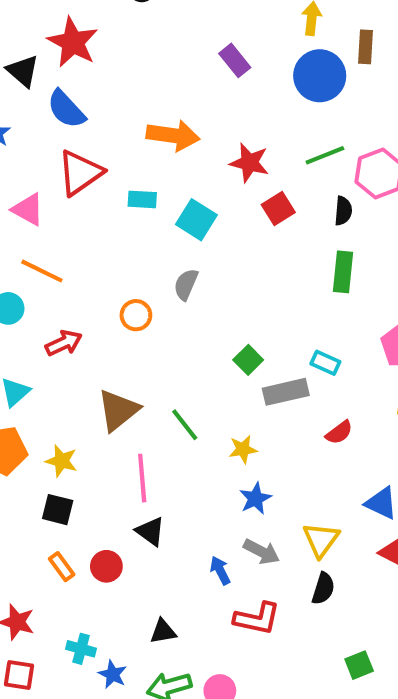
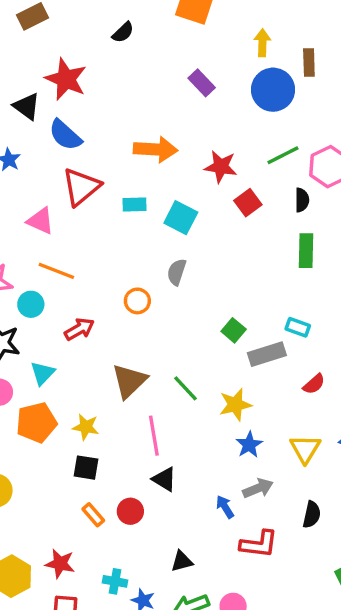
yellow star: (243, 449) -> (235, 405), size x1.4
yellow triangle: (321, 540) -> (305, 449), moved
gray arrow: (262, 552) -> (258, 488), turned -44

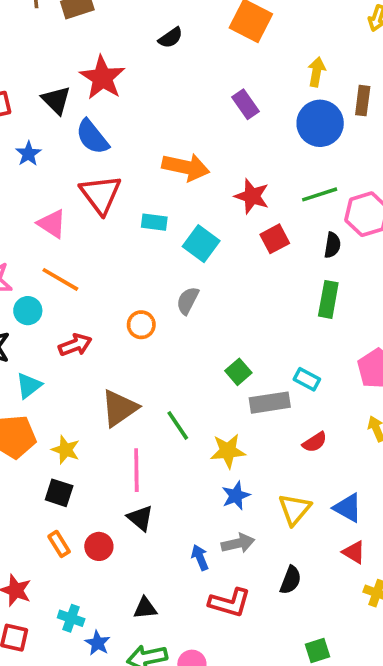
red triangle: (81, 187) -> (101, 194), turned -36

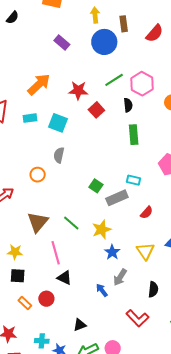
orange arrow: (186, 167) -> (39, 84), turned -40
gray arrow: (238, 543) -> (120, 277), turned 150
red L-shape: (230, 603) -> (137, 318), moved, turned 45

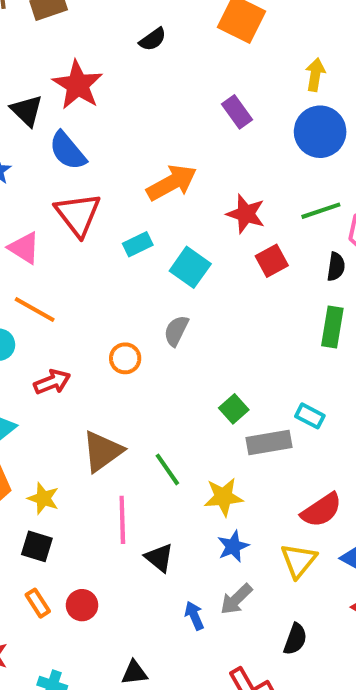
cyan rectangle: (30, 118) -> (138, 244), turned -32
red semicircle: (147, 213) -> (321, 510), moved, size x1.5
black triangle: (64, 278) -> (159, 558), moved

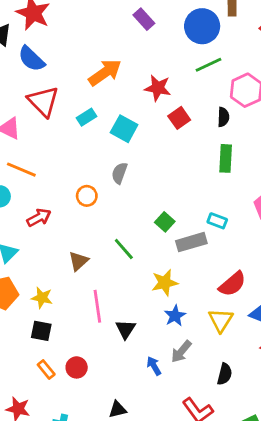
green line: (321, 211) -> (208, 65), moved
brown triangle: (102, 451) -> (78, 261), size x0.7
green line: (167, 469) -> (124, 249), moved
black triangle: (159, 558) -> (126, 329), turned 30

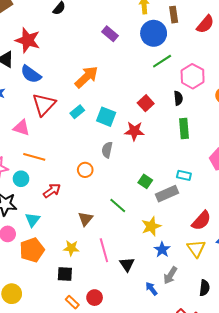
red star: (158, 88) -> (134, 131), moved
red triangle: (43, 101) -> (44, 104), turned 35
yellow star: (42, 298) -> (71, 248), moved

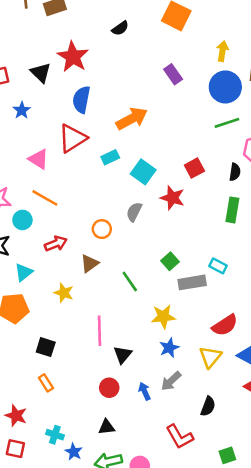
blue semicircle: (31, 74) -> (81, 100), moved, turned 50
brown triangle: (85, 219) -> (90, 263), moved
yellow star: (71, 248) -> (64, 293), moved
red circle: (95, 298) -> (109, 388), moved

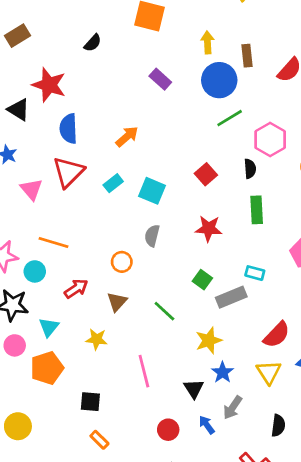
orange arrow: (132, 119) -> (127, 137), size x0.7
pink triangle: (39, 159) -> (31, 189), moved, turned 30
red star: (172, 198) -> (209, 229), moved
black triangle: (123, 355) -> (194, 389), moved

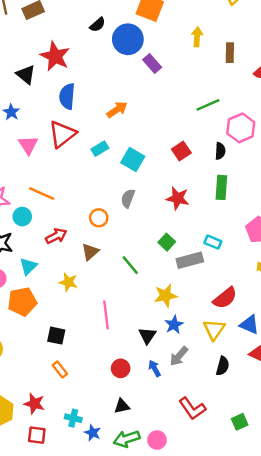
blue circle: (219, 80) -> (128, 39), moved
black semicircle: (278, 426) -> (223, 366), moved

